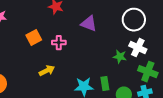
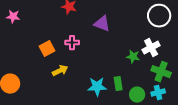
white circle: (134, 20) -> (159, 16), moved
orange square: (34, 38) -> (47, 49), moved
white cross: (138, 48) -> (151, 48), turned 36

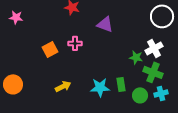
yellow arrow: (60, 71) -> (63, 86), moved
green cross: (161, 72) -> (153, 72), moved

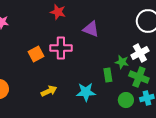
pink cross: (75, 43) -> (61, 48), size x1.5
green rectangle: (121, 84) -> (108, 75), moved

